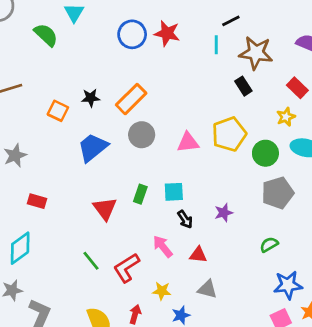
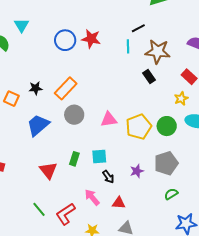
yellow pentagon: (229, 134) -> (139, 127), moved
gray pentagon: (278, 193) -> (166, 163), moved

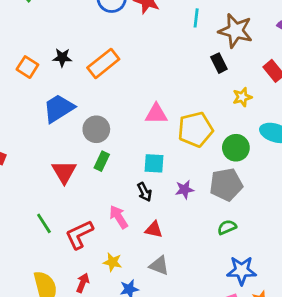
yellow star: (181, 99) -> (242, 97), moved
gray circle: (74, 115) -> (96, 129), moved
green circle: (167, 126) -> (236, 148), moved
cyan square: (99, 156) -> (154, 163), moved

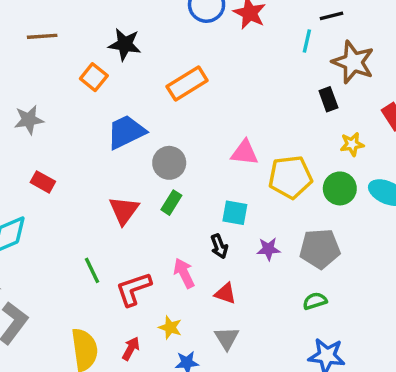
black star: (62, 58) -> (125, 44), moved, size x1.4
green circle: (236, 148) -> (340, 188), moved
gray triangle: (159, 266) -> (227, 338), turned 30

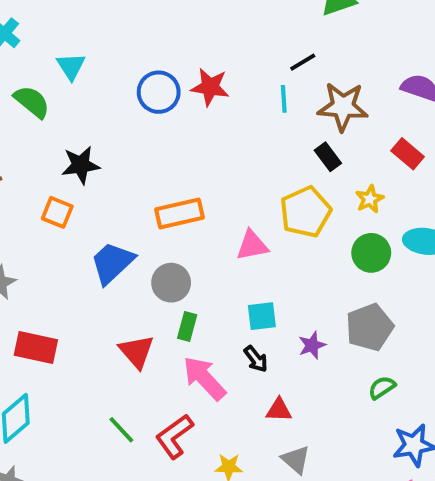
orange rectangle: (187, 83) -> (179, 213), moved, turned 36
yellow pentagon: (290, 177) -> (305, 212), moved
red rectangle: (43, 182) -> (36, 347), size x1.5
pink arrow: (184, 273) -> (204, 378), moved, size x1.4

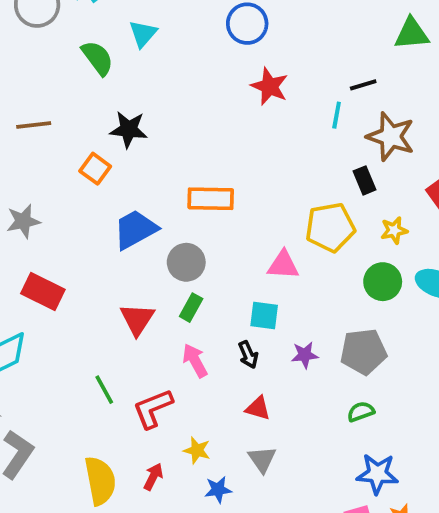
blue circle: (159, 92) -> (247, 24), moved
pink triangle: (252, 245) -> (283, 265), moved
pink arrow: (204, 378) -> (195, 361), size x0.7

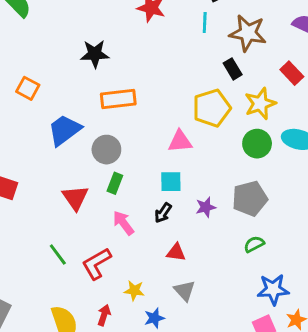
black star: (129, 129) -> (95, 54), moved
yellow star: (394, 230) -> (260, 104), size x1.5
black arrow: (248, 355) -> (163, 213), turned 66

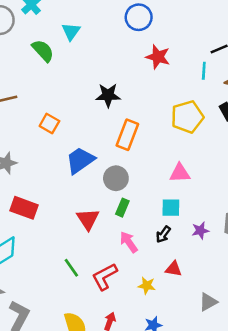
orange rectangle: (118, 99) -> (127, 135), turned -64
yellow pentagon: (212, 108) -> (187, 117), moved
yellow star: (134, 291) -> (147, 285), moved
gray triangle: (185, 291) -> (208, 302), moved, turned 42

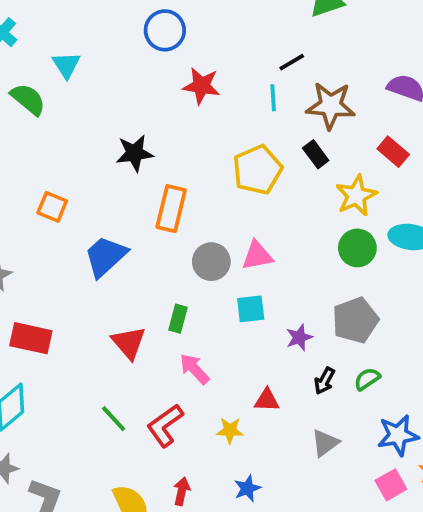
gray circle: (116, 178) -> (211, 262), moved
black arrow: (163, 234) -> (324, 381), moved

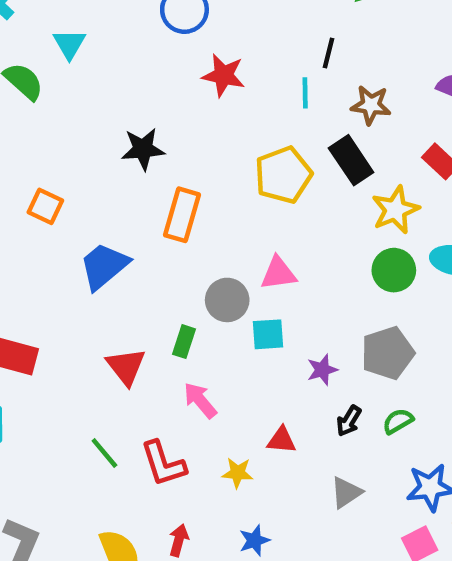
black line: (292, 62) -> (328, 53), turned -48
brown star: (331, 106) -> (371, 105), size x0.7
black rectangle: (316, 154) -> (351, 160), size x1.5
gray circle: (211, 262) -> (227, 300), moved
red L-shape: (165, 425) -> (163, 464), turned -75

